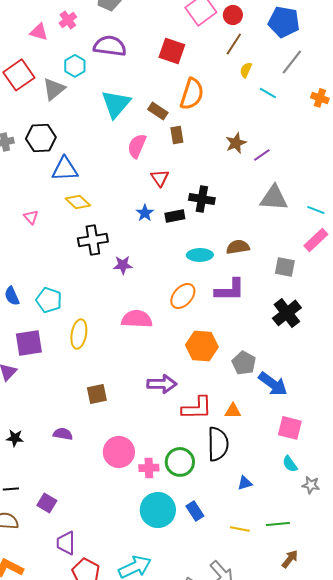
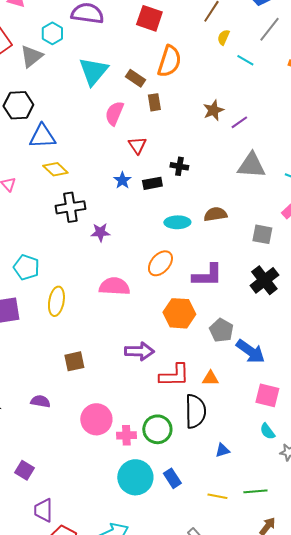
black cross: (202, 199) -> (179, 166), size x0.7
purple L-shape: (230, 290) -> (207, 275), moved

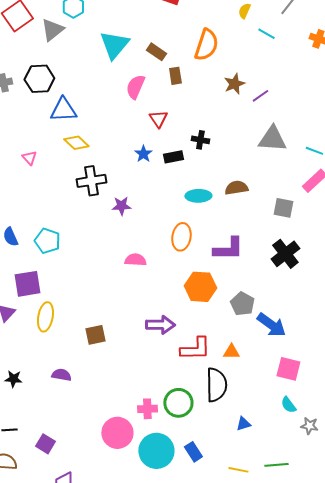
orange semicircle: (169, 61) -> (206, 45), moved
orange ellipse: (160, 263) -> (181, 237), turned -32
pink semicircle: (114, 286) -> (135, 260), size x0.7
yellow ellipse: (56, 301) -> (45, 317), moved
pink circle: (96, 419) -> (117, 433), moved

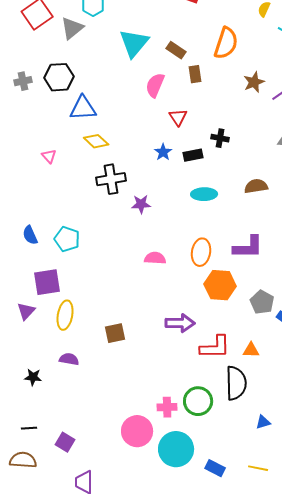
cyan ellipse: (198, 196) -> (204, 194), moved
orange ellipse: (181, 237) -> (201, 252), moved
purple semicircle: (61, 375) -> (69, 359), moved
blue rectangle: (193, 452) -> (215, 468), moved, turned -30

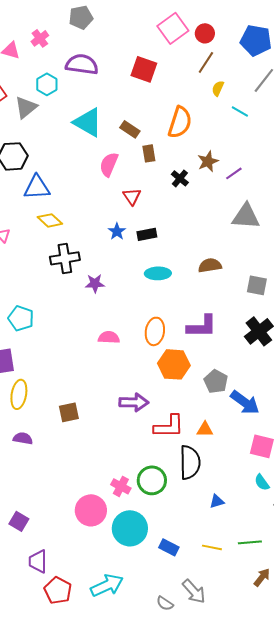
cyan triangle: (134, 43) -> (88, 122), turned -40
black cross: (220, 138) -> (180, 178), moved, turned 30
pink cross: (167, 407) -> (121, 486), turned 30

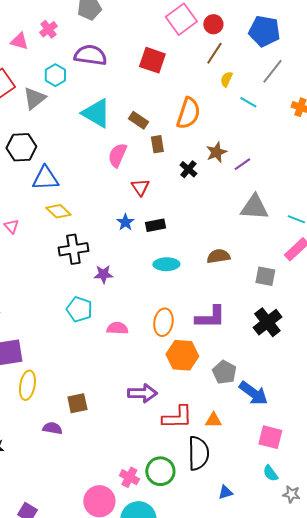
cyan pentagon: (21, 318) -> (79, 309), moved
purple semicircle: (23, 438) -> (52, 428), moved

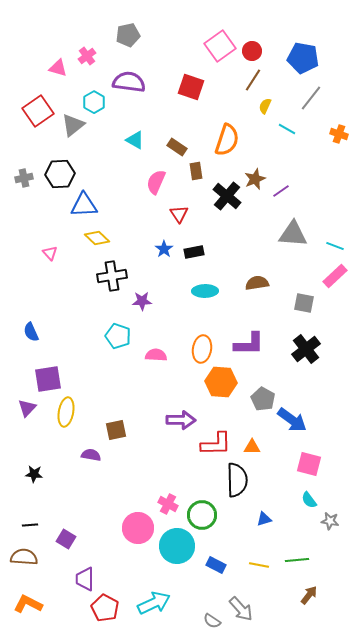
cyan triangle: (96, 113) -> (135, 140), size x0.6
black cross: (188, 169) -> (227, 196), size x1.6
green circle: (160, 471) -> (202, 515), moved

